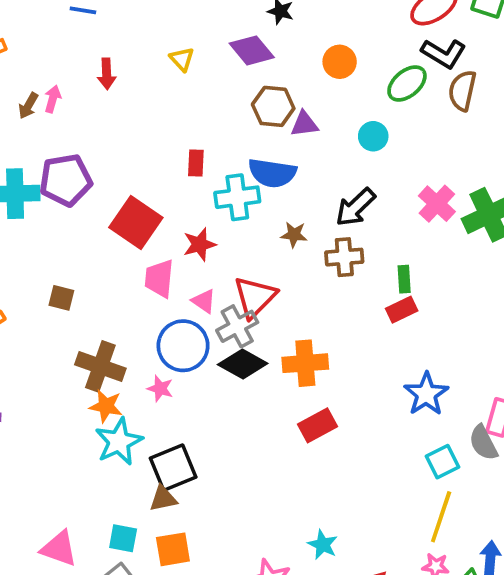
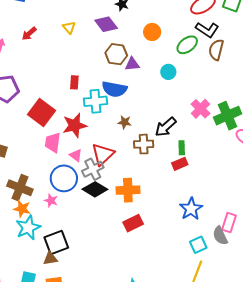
red arrow: (107, 74) -> (29, 34), turned 49
black arrow: (355, 207) -> (166, 127), moved
red star: (199, 244) -> (75, 125), size x1.4
brown cross: (344, 257) -> (144, 144), moved

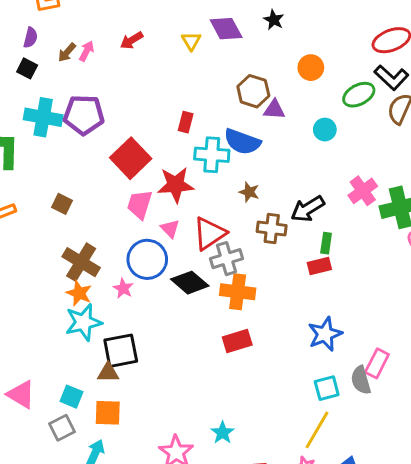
purple diamond: (106, 24) -> (226, 29), moved
gray cross: (93, 169) -> (227, 259), moved

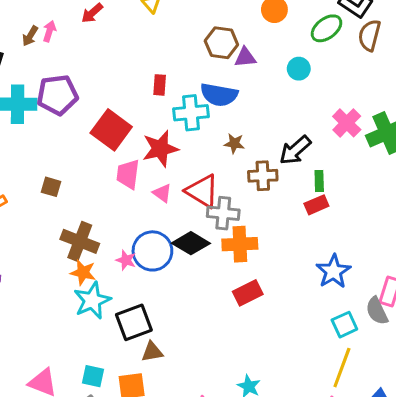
red triangle: (210, 234) -> (202, 191), turned -45
blue circle: (147, 259) -> (152, 251), moved
gray cross: (227, 259) -> (223, 213), turned 32
brown triangle: (108, 373) -> (152, 352), moved

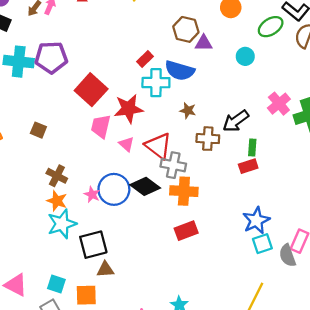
red rectangle: (160, 85) -> (145, 59), moved, turned 35
brown cross: (80, 241) -> (57, 176), size x0.7
cyan square: (344, 325) -> (262, 244), moved

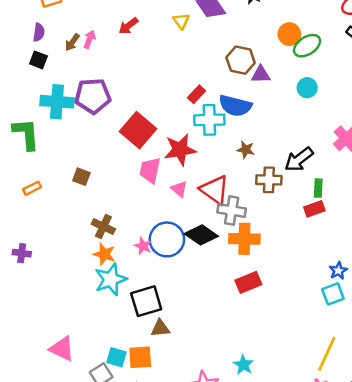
green ellipse: (271, 27) -> (307, 46), moved
blue star: (256, 220) -> (338, 271), moved, size x0.6
cyan square: (56, 284) -> (117, 357), moved

